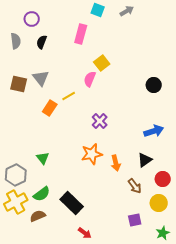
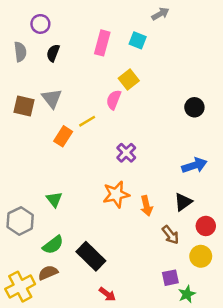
cyan square: (98, 10) -> (138, 40), moved
yellow cross: (16, 202) -> (20, 287), moved
green star: (163, 233) -> (187, 294), moved

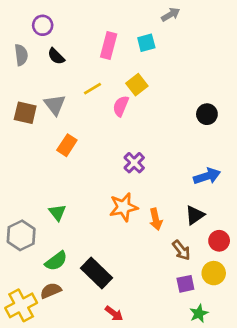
cyan square: (138, 40) -> (146, 43), turned -36
black semicircle: (53, 53) -> (56, 56), turned -66
yellow line: (87, 121) -> (92, 89), moved
purple square: (170, 278) -> (185, 284), moved

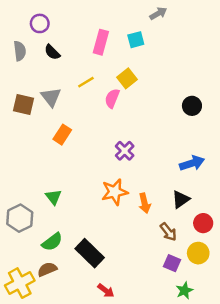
purple square: (185, 284) -> (172, 263), turned 35

